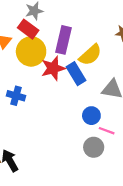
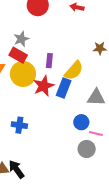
purple rectangle: (63, 40) -> (49, 61), size x0.6
blue rectangle: (76, 74) -> (64, 88), turned 60
blue cross: (16, 96) -> (19, 125), moved

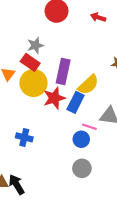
purple rectangle: (49, 61) -> (63, 72), size x1.6
blue circle: (81, 122) -> (81, 139), moved
pink line: (96, 134) -> (89, 127), moved
gray circle: (87, 149) -> (82, 168), moved

